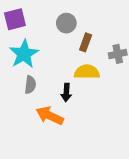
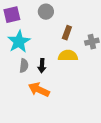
gray circle: (66, 23) -> (46, 12), moved
black arrow: (66, 92) -> (42, 66), moved

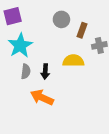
gray circle: (46, 12) -> (61, 19), moved
brown rectangle: (67, 33) -> (82, 30), moved

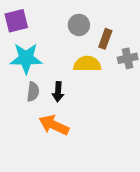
cyan star: (20, 45) -> (26, 58), turned 30
yellow semicircle: (73, 61) -> (87, 64), moved

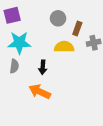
gray semicircle: (33, 92) -> (14, 66), moved

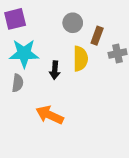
yellow semicircle: (64, 47) -> (80, 59), turned 90
black arrow: (43, 67) -> (55, 70), moved

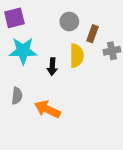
gray semicircle: (18, 83) -> (17, 96), moved

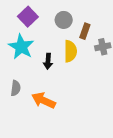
purple square: (14, 18) -> (28, 17), moved, turned -30
cyan star: (23, 51) -> (21, 47), turned 30

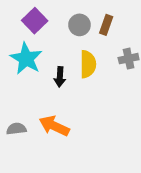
brown rectangle: (85, 31) -> (106, 25), moved
gray semicircle: (16, 88) -> (16, 129), moved, turned -104

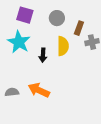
purple square: (35, 21) -> (25, 15), turned -30
brown rectangle: (106, 25) -> (79, 28), moved

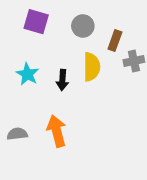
cyan star: (19, 42) -> (27, 74), moved, size x0.7
orange arrow: (39, 90) -> (57, 131), turned 50

